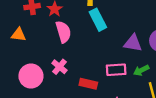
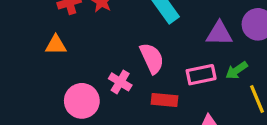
pink semicircle: (63, 32) -> (152, 58), moved

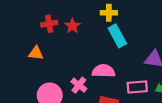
pink semicircle: (152, 58) -> (104, 71), turned -70

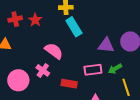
pink semicircle: (104, 71) -> (54, 51), moved, turned 36

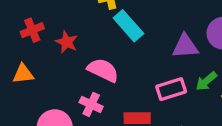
red star: (35, 20) -> (67, 42), moved

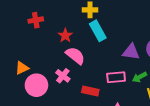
red star: (67, 42) -> (65, 35), moved
orange triangle: (23, 74) -> (22, 68), moved, turned -32

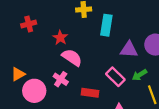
cyan rectangle: (98, 31) -> (106, 25), moved, turned 42
pink rectangle: (116, 77) -> (115, 77), turned 54

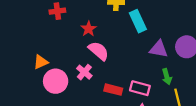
cyan rectangle: (106, 25) -> (138, 21), turned -40
green arrow: (139, 75) -> (167, 77), turned -80
pink rectangle: (115, 77) -> (140, 88), moved, turned -36

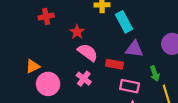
purple triangle: (159, 49) -> (134, 49), moved
pink cross: (84, 72) -> (84, 79), moved
red rectangle: (113, 90) -> (115, 64), moved

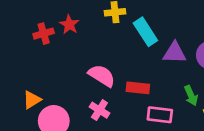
red star: (77, 32) -> (69, 24), moved
purple triangle: (134, 49) -> (175, 53), moved

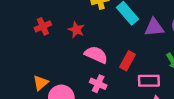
red star: (69, 24) -> (76, 30), moved
red rectangle: (138, 88) -> (128, 61), turned -60

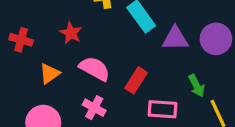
red cross: (43, 26) -> (21, 40), moved, turned 35
orange triangle: (41, 83) -> (49, 73), moved

